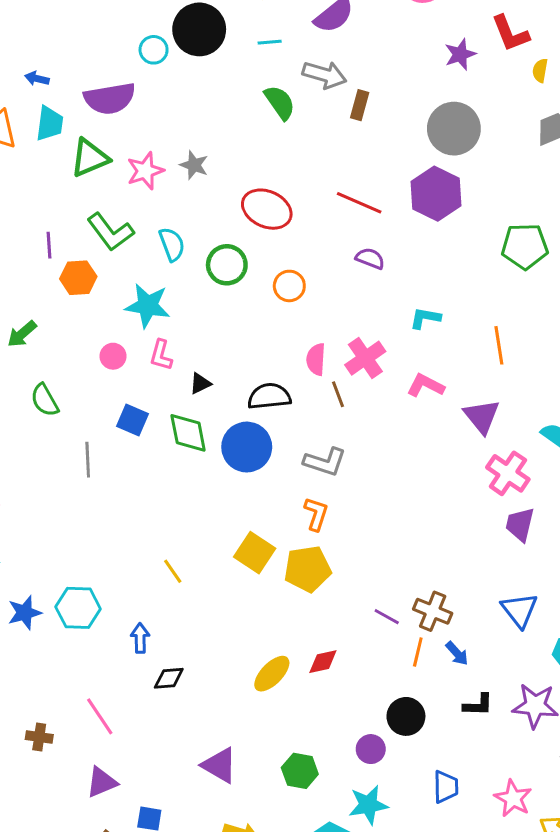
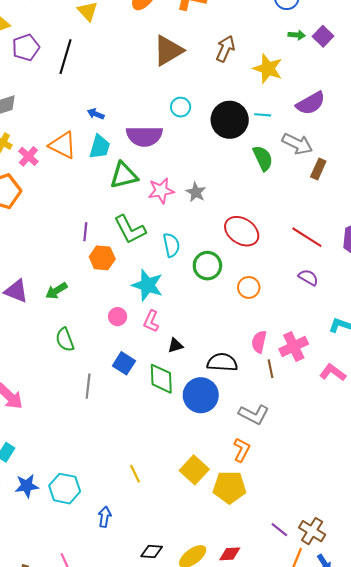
black circle: (199, 29) -> (230, 120), moved
black diamond: (169, 678) -> (152, 552), moved

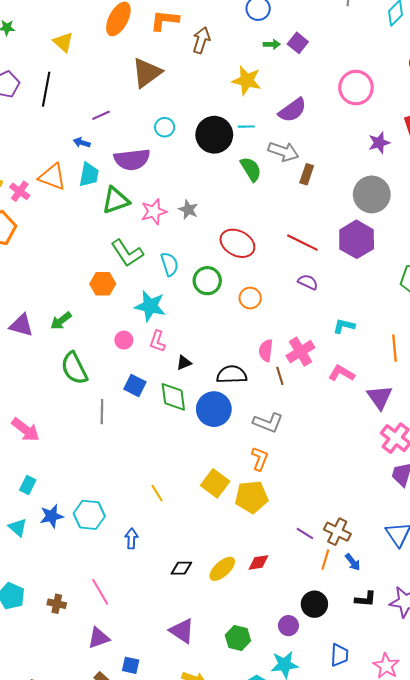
brown arrow: (225, 49) -> (201, 40), moved
purple line: (85, 232) -> (101, 115), moved, turned 66
green semicircle: (65, 340) -> (74, 368), size x1.4

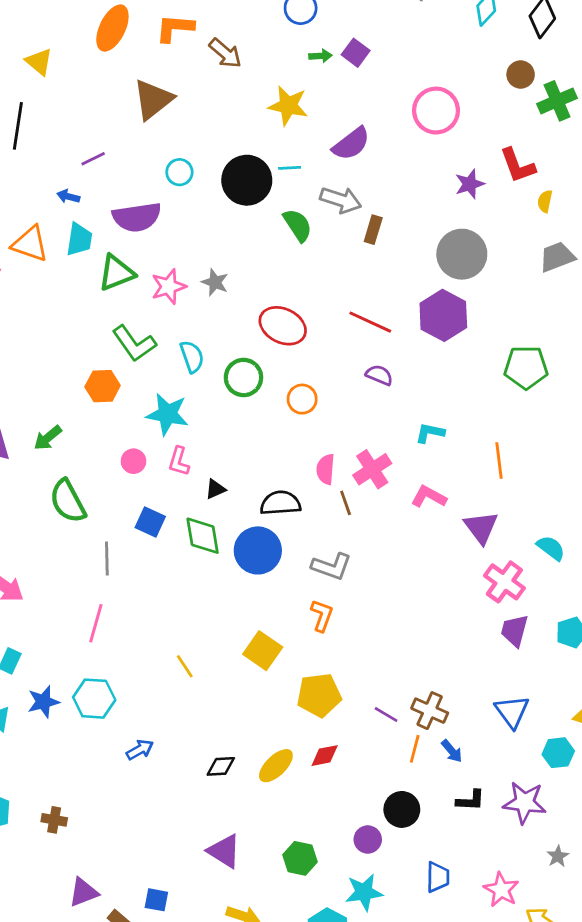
brown arrow: (201, 40) -> (225, 53), turned 115
yellow pentagon: (251, 497) -> (319, 695), moved
blue arrow: (131, 539) -> (140, 750), moved, turned 60
pink line: (100, 592) -> (96, 623), moved, turned 48
purple triangle: (99, 638) -> (83, 892), moved

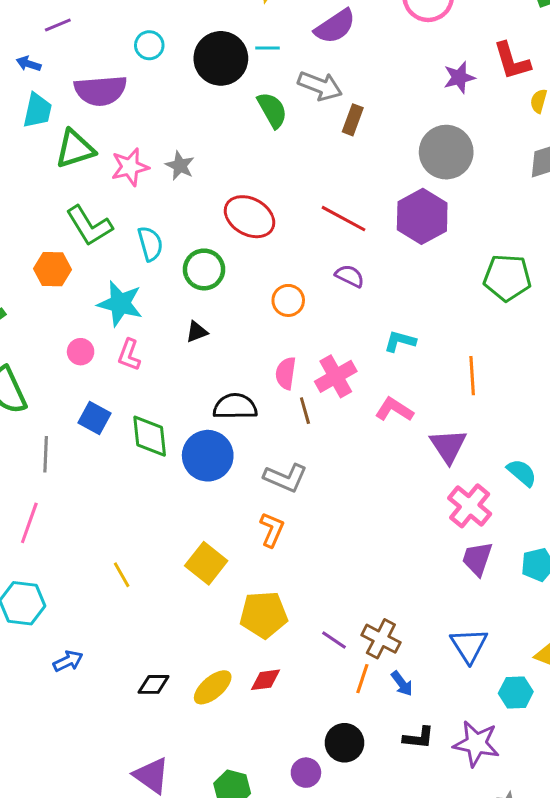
orange circle: (302, 399) -> (288, 300), moved
black triangle: (215, 489) -> (197, 332), moved

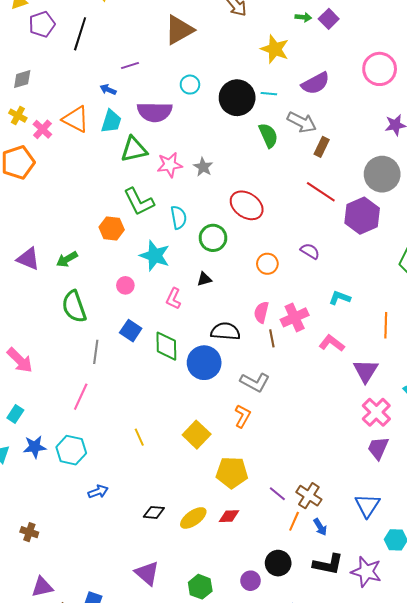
red line: (343, 219) -> (321, 192), moved
pink L-shape: (129, 355) -> (173, 299), moved
black L-shape: (419, 738) -> (328, 564), size x1.4

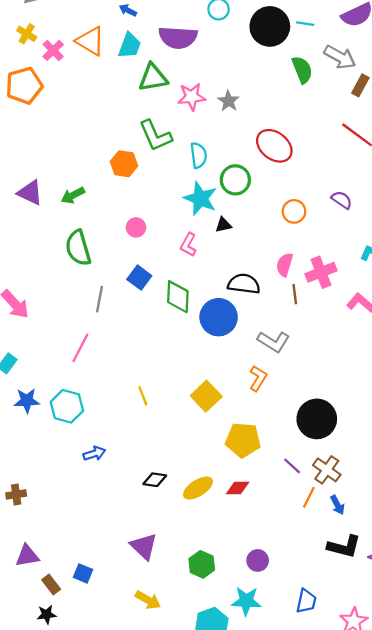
cyan star: (155, 256) -> (200, 199), moved
brown cross: (29, 532) -> (16, 494), turned -30
black circle: (278, 563) -> (317, 419), moved, size x1.4

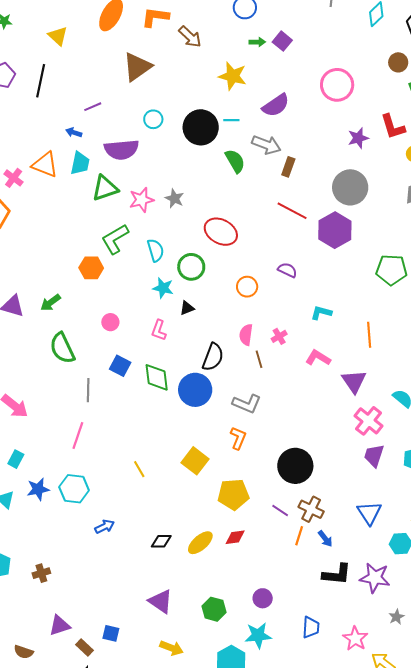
green L-shape: (155, 136) -> (115, 239), turned 92
cyan star: (200, 199) -> (163, 288), size x0.7
pink cross: (321, 272) -> (279, 336), size x0.6
black semicircle: (244, 284) -> (213, 357), turned 112

